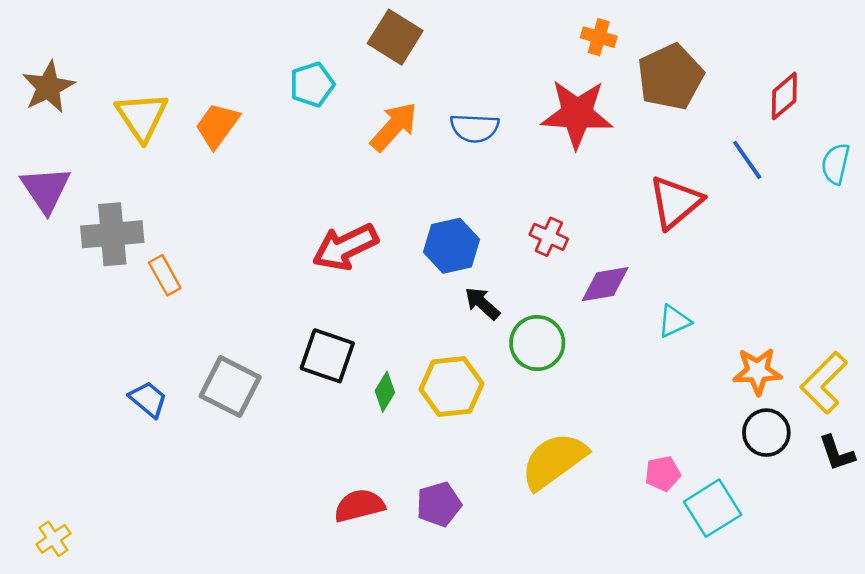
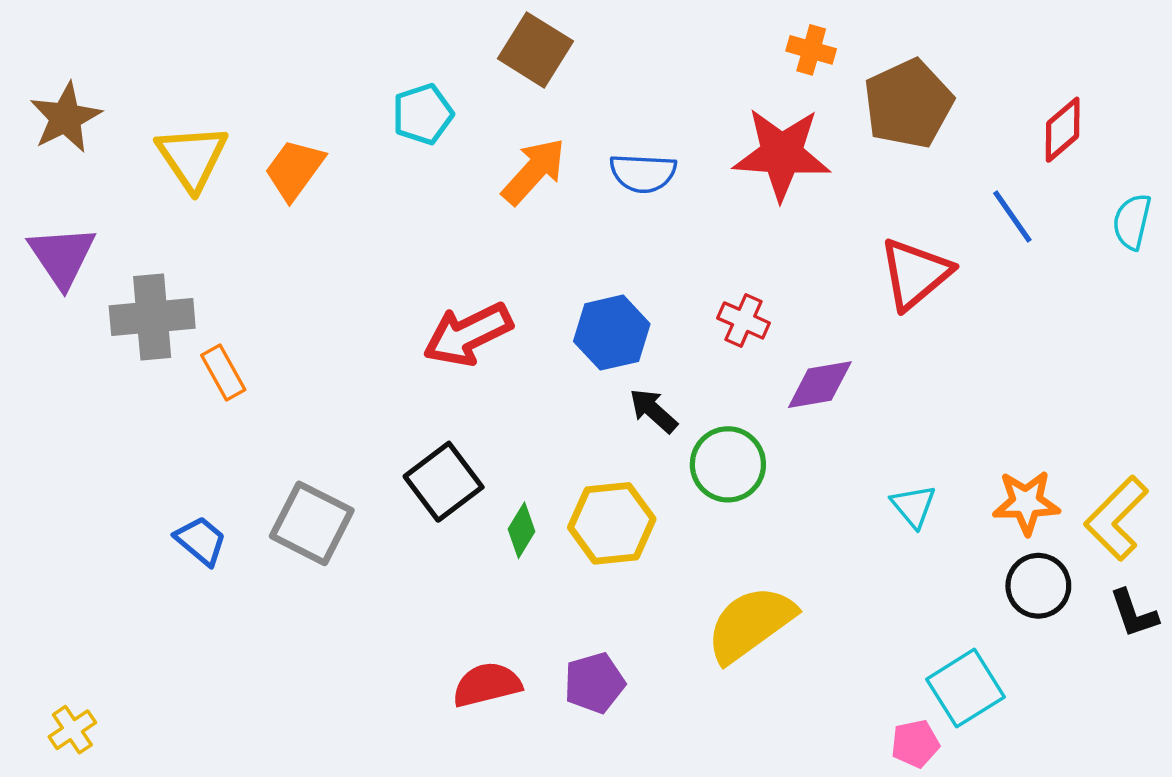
cyan triangle: (674, 321) -> (913, 506), moved, turned -45
black square: (327, 356) -> (444, 482), turned 34
pink pentagon: (663, 474) -> (915, 744), moved

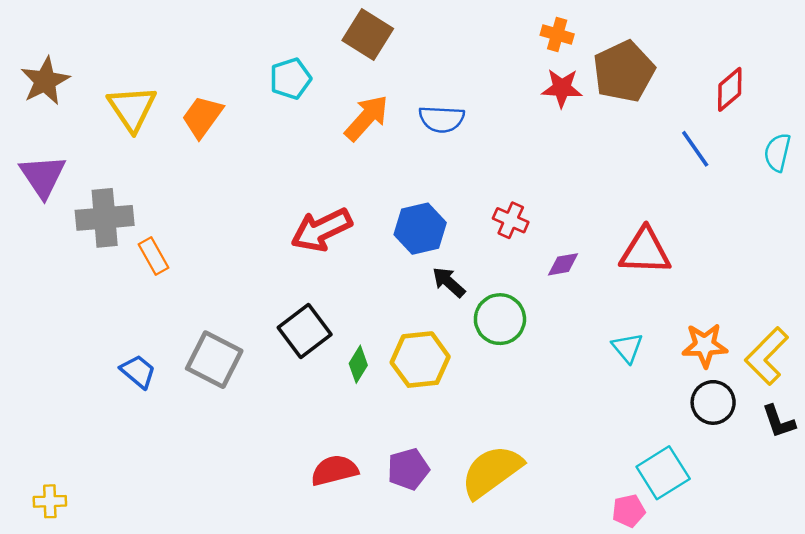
red star: (782, 154) -> (562, 88), moved, size x0.6
red triangle: (915, 274) -> (645, 251), moved, turned 42
purple diamond: (820, 385) -> (563, 264), size x0.7
yellow semicircle: (750, 624) -> (492, 472), moved
yellow cross: (72, 730) -> (50, 501), turned 32

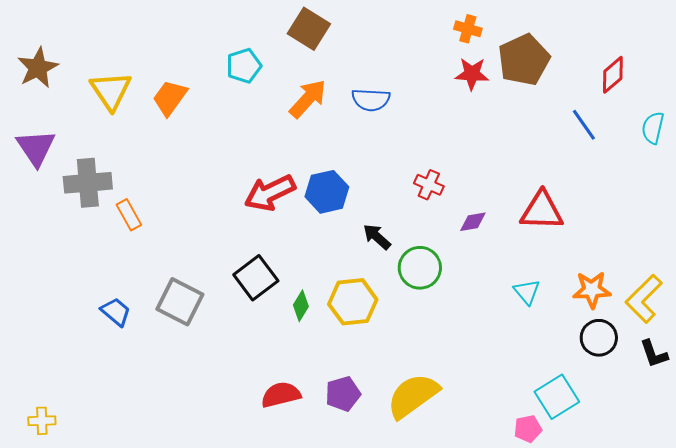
blue hexagon: (420, 229) -> (327, 192), moved

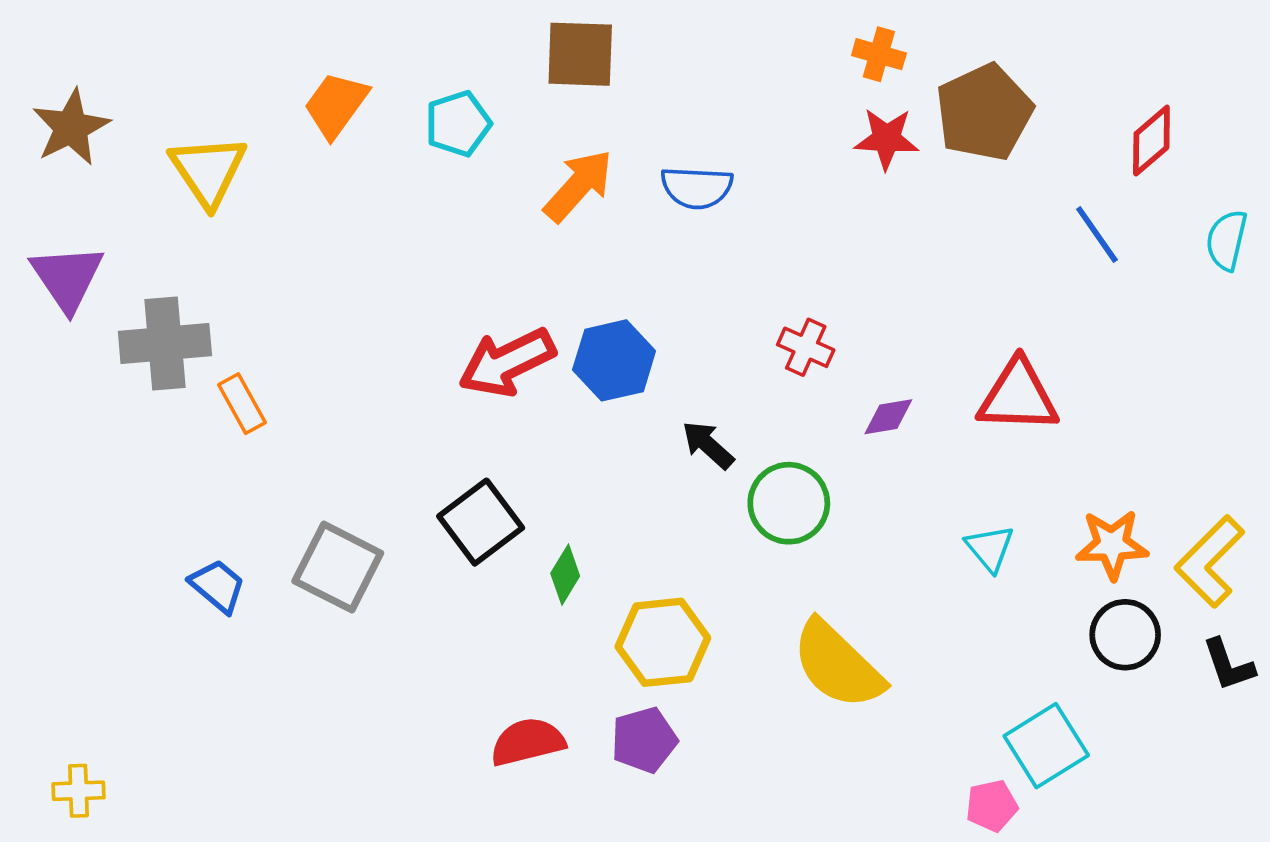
brown square: (309, 29) -> (580, 54), turned -30
orange trapezoid: (170, 98) -> (336, 105), moved
yellow hexagon: (353, 302) -> (663, 642), moved
yellow semicircle: (413, 396) -> (838, 665), moved, turned -100

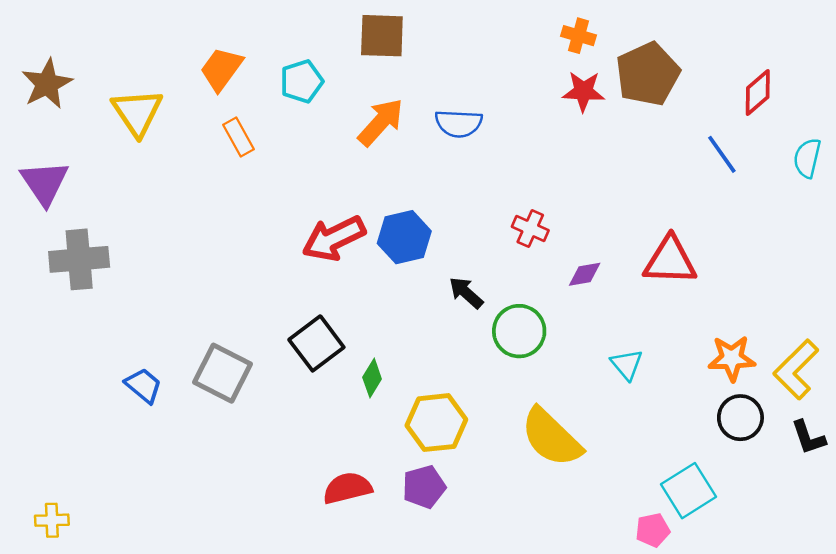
gray cross: (165, 344) -> (79, 259), moved
orange rectangle: (242, 404) -> (239, 137), moved
cyan triangle: (990, 548) -> (627, 364), moved

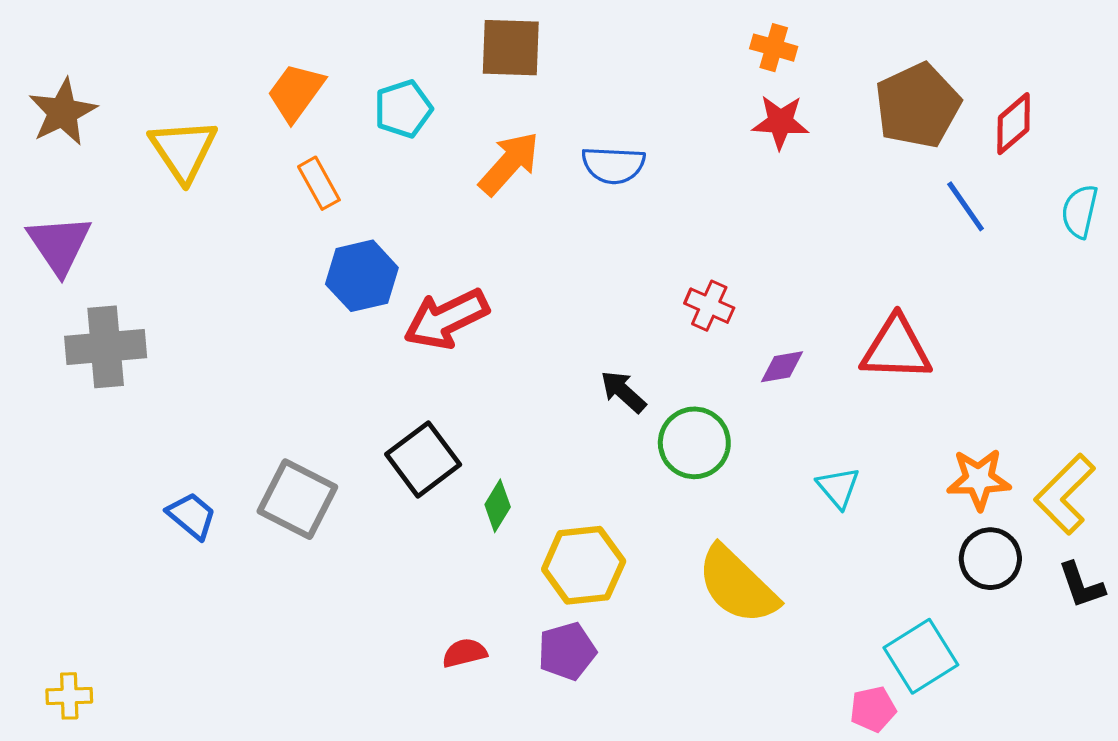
brown pentagon: (648, 74) -> (918, 105), moved
blue hexagon: (404, 237) -> (362, 276), moved
red semicircle: (347, 488) -> (464, 653), size x0.7

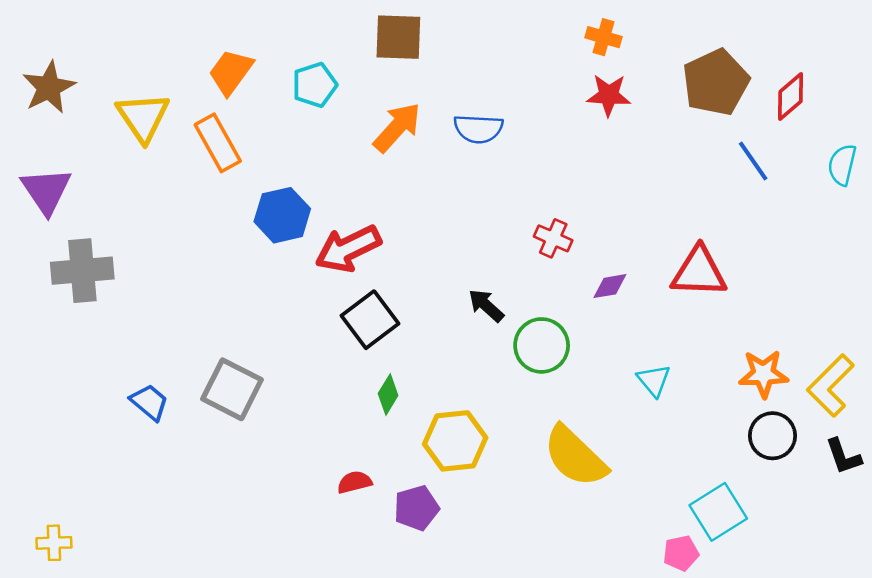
orange rectangle: (319, 183) -> (218, 143), moved, size x1.4
black square: (423, 459) -> (370, 320), moved
purple pentagon: (567, 651) -> (416, 508), moved
red semicircle: (464, 653) -> (355, 482), moved

